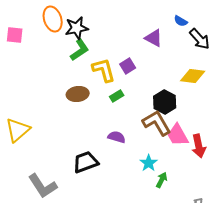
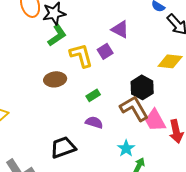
purple triangle: (154, 38) -> (120, 29), moved
green rectangle: (117, 96) -> (93, 95), moved

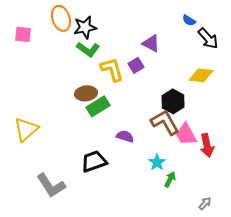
green L-shape: (57, 35) -> (88, 49), turned 70
green rectangle: (93, 95) -> (98, 106), moved, size x1.6

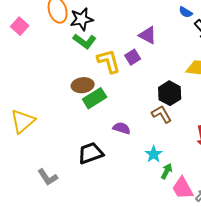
pink square: (23, 34) -> (20, 26), turned 36
brown L-shape: (165, 122) -> (162, 114), size x0.7
pink trapezoid: (186, 134) -> (183, 188), moved
gray L-shape: (51, 185) -> (48, 177), size x0.7

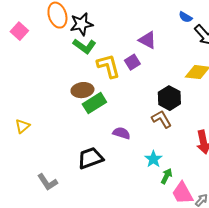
yellow triangle: (23, 121) -> (22, 126), size x0.6

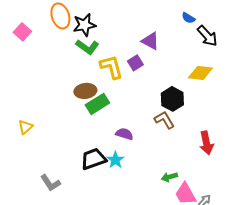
cyan star: (153, 159) -> (115, 160), moved
green arrow: (166, 176) -> (169, 177), turned -133

